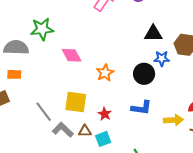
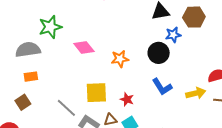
orange star: (105, 73) -> (120, 59), turned 30
blue L-shape: (142, 108) -> (162, 87), turned 60

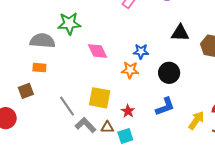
blue star: (173, 35) -> (141, 51), moved
blue L-shape: (162, 87) -> (165, 107), turned -90
yellow arrow: (196, 93) -> (196, 120), turned -54

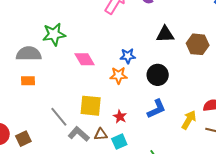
brown square: (26, 91) -> (23, 139), moved

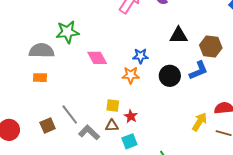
yellow square: (91, 106) -> (113, 106), moved, size x0.6
blue L-shape: (156, 109) -> (198, 70), moved
brown triangle: (101, 134) -> (112, 126), moved
brown square: (23, 139) -> (48, 126), moved

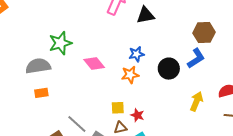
black triangle: (179, 35) -> (145, 15), moved
yellow arrow: (200, 122) -> (196, 101), moved

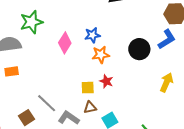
blue star: (137, 54) -> (92, 35), moved
pink diamond: (94, 63) -> (65, 43), turned 70
red star: (137, 115) -> (106, 81), moved

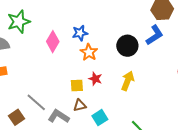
orange star: (101, 55) -> (89, 52), turned -30
yellow arrow: (167, 82) -> (128, 81), moved

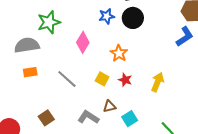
blue star: (80, 33) -> (107, 16), moved
black circle: (127, 46) -> (133, 18), moved
yellow square: (77, 86) -> (102, 79), moved, turned 32
gray line: (36, 102) -> (67, 79), moved

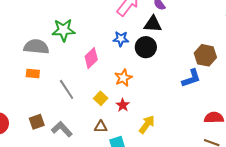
yellow arrow: (158, 82) -> (147, 124), moved
gray L-shape: (88, 117) -> (62, 129), moved

